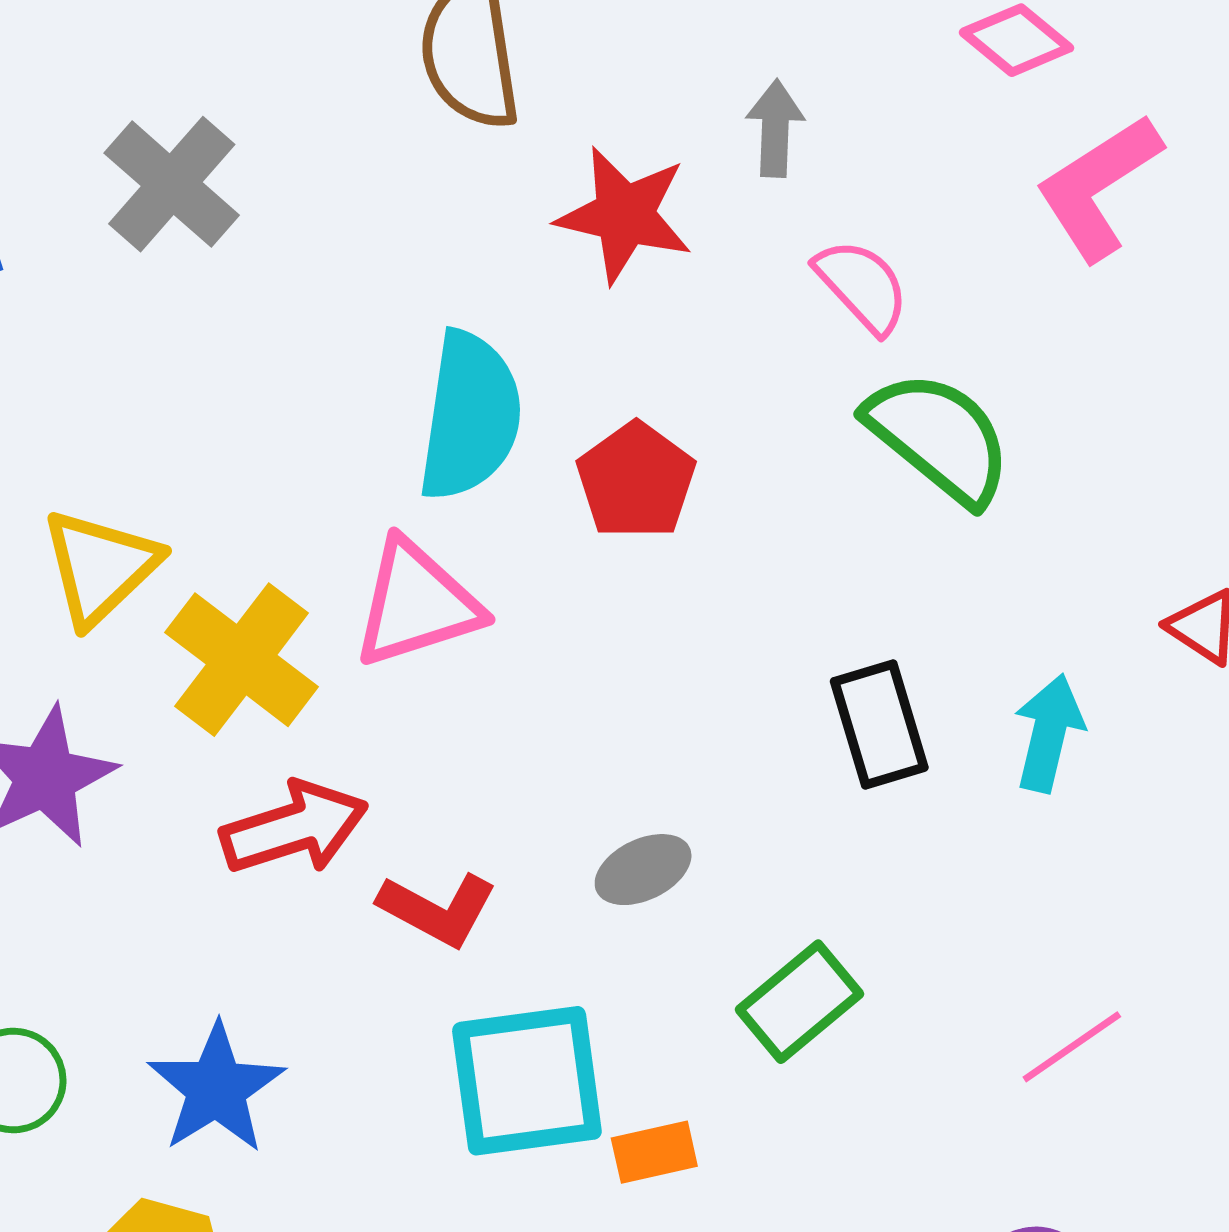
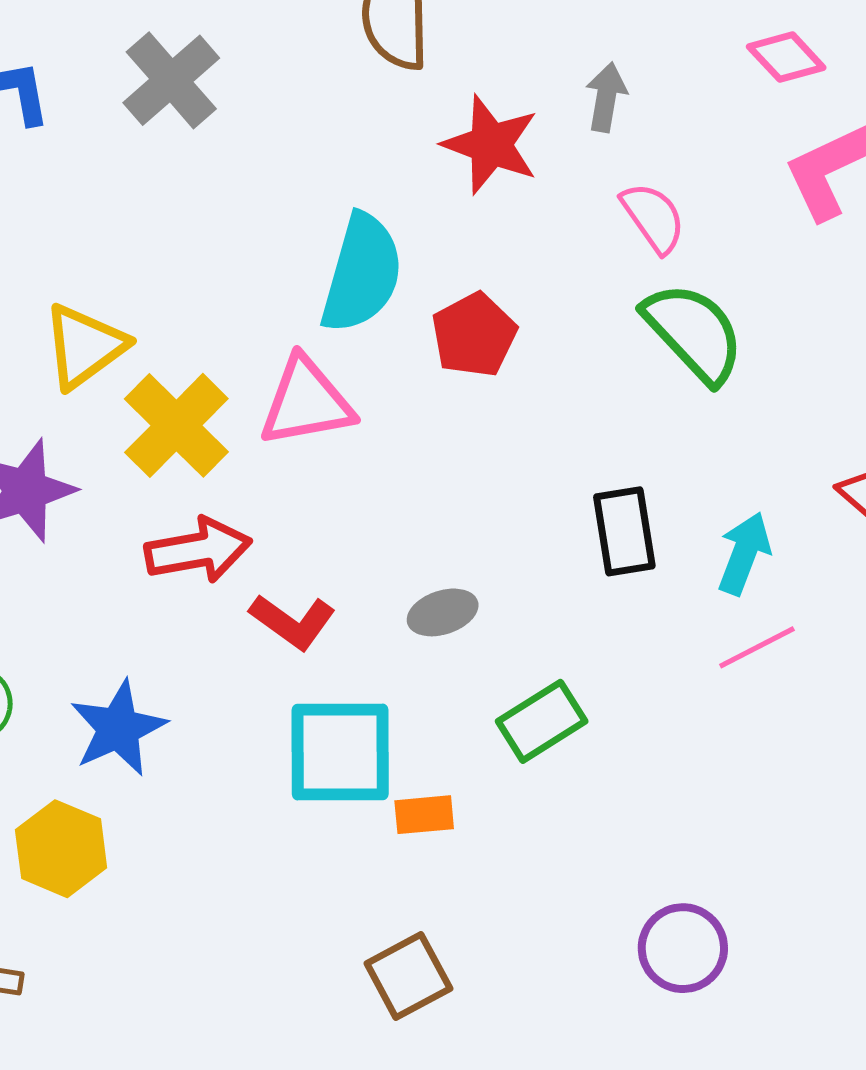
pink line: (1072, 1047) -> (757, 647), moved

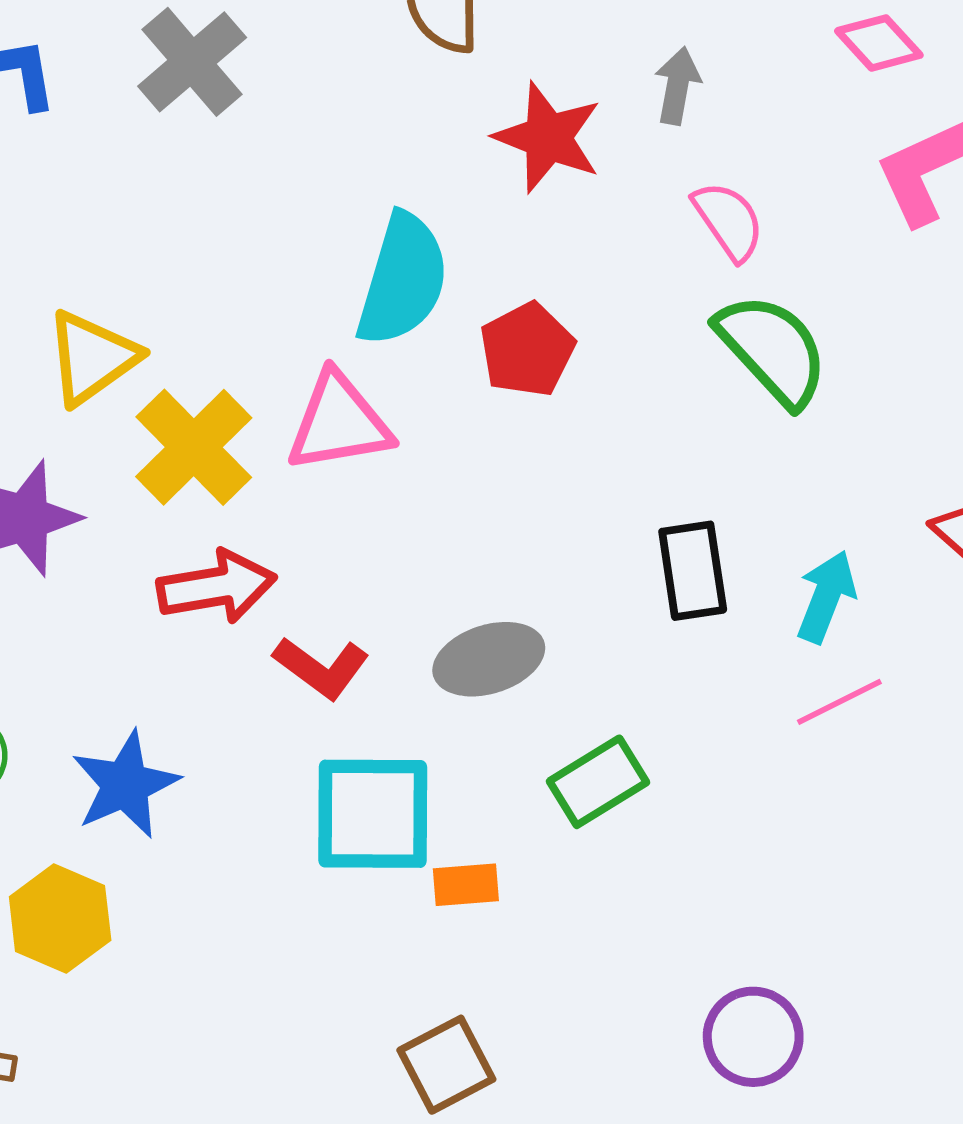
gray ellipse: (443, 612) -> (489, 659), size x1.4

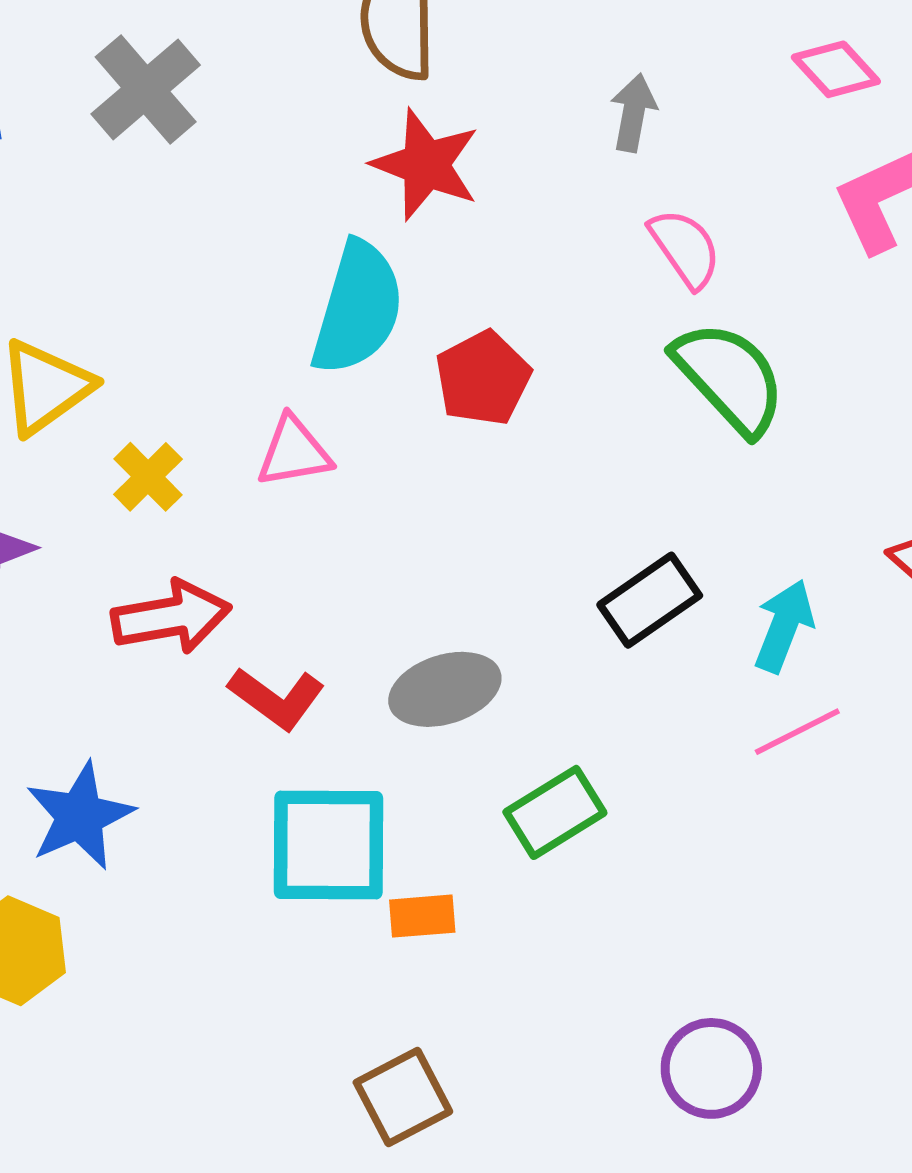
red star: (548, 137) -> (426, 165), moved
pink triangle: (339, 423) -> (294, 452), size x0.7
yellow cross: (194, 447) -> (148, 477), size x0.6
black rectangle: (693, 571) -> (650, 600), turned 64

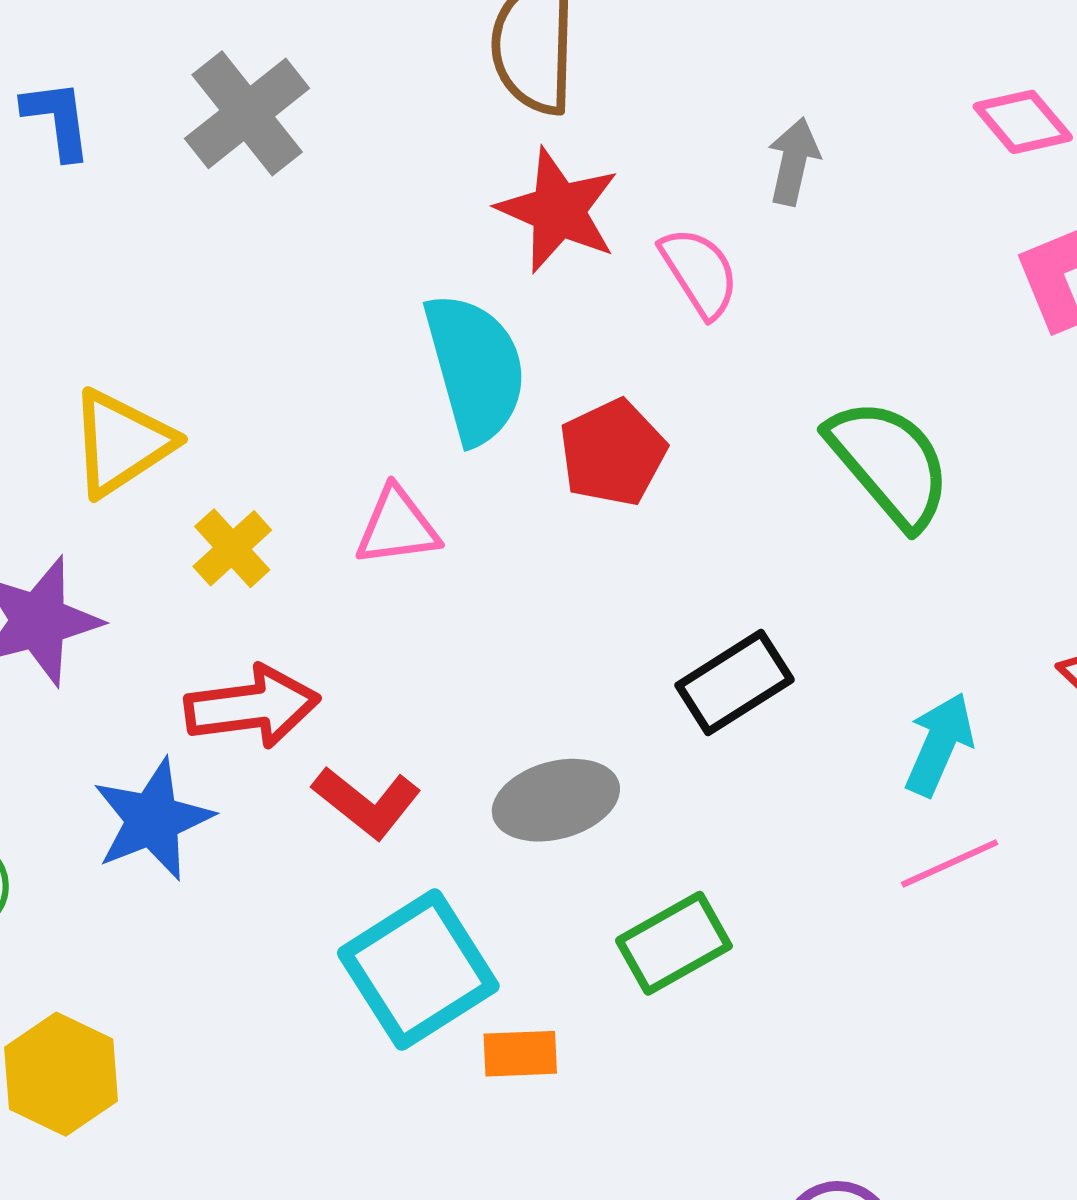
pink semicircle: (685, 248) -> (700, 272), moved
cyan semicircle: (358, 308) -> (475, 368), turned -34
black rectangle: (650, 600) -> (735, 682), moved
blue star: (80, 816) -> (153, 819), moved
cyan square: (329, 845) -> (418, 970), turned -35

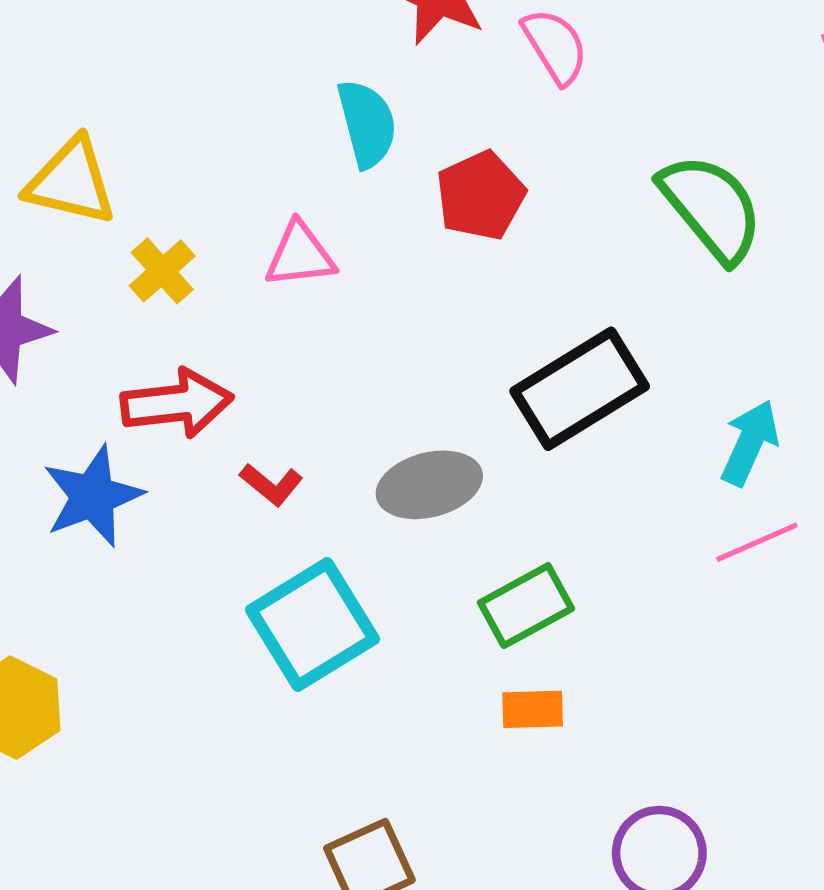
cyan semicircle: (475, 368) -> (367, 124), size x0.7
yellow triangle: (121, 443) -> (71, 182), turned 46
black rectangle: (735, 682) -> (580, 389), size x1.4
red L-shape: (367, 802) -> (271, 484), size x0.7
orange rectangle: (520, 1054) -> (533, 709), moved

